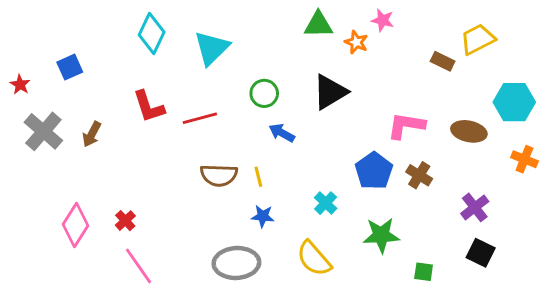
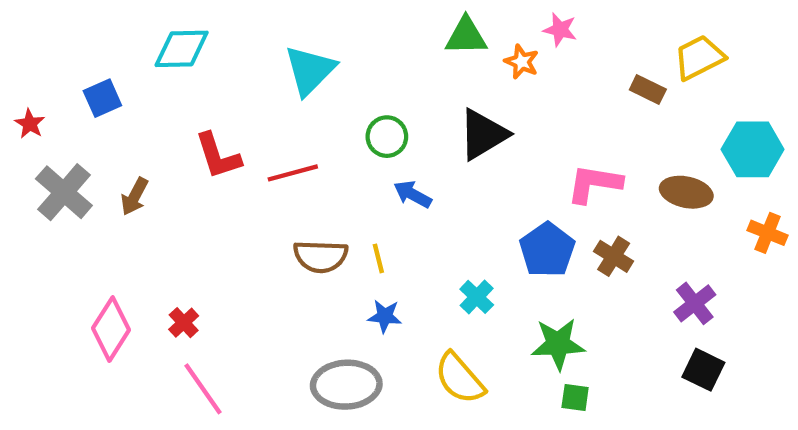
cyan diamond: (152, 33) -> (182, 49), moved, turned 63
green square: (424, 272) -> (575, 397), moved

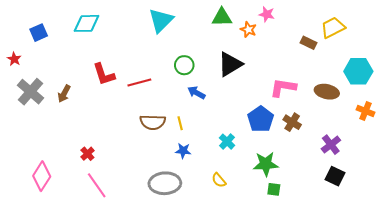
cyan triangle: (310, 70) -> (161, 20), moved
blue square: (102, 98) -> (39, 33), moved
pink diamond: (111, 329) -> (42, 176), moved
yellow semicircle: (460, 378) -> (219, 180), size x0.6

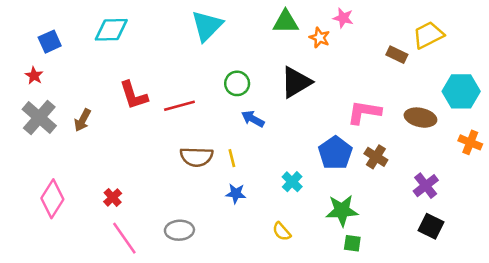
red star: (14, 59) -> (34, 76), moved
pink diamond: (42, 176) -> (52, 199), moved
gray ellipse: (165, 183) -> (179, 230), moved, size x0.7

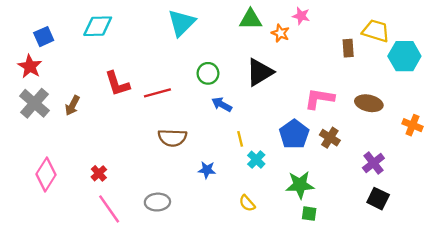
yellow trapezoid: (428, 35) -> (376, 31), turned 44
brown rectangle: (397, 55) -> (348, 48), turned 60
red star: (34, 76) -> (30, 66), size x1.5
cyan hexagon: (461, 91) -> (404, 56), moved
yellow line: (232, 158) -> (240, 139), moved

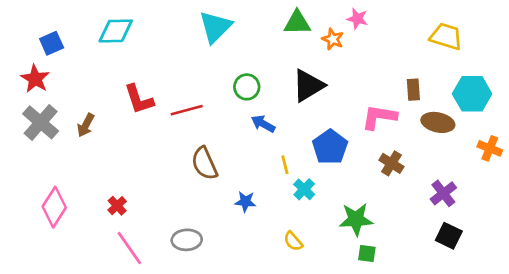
brown rectangle: (348, 48) -> (413, 90), moved
cyan hexagon: (404, 56) -> (472, 94), moved
blue pentagon: (294, 134) -> (330, 147), moved
brown semicircle: (172, 138) -> (204, 163), turned 64

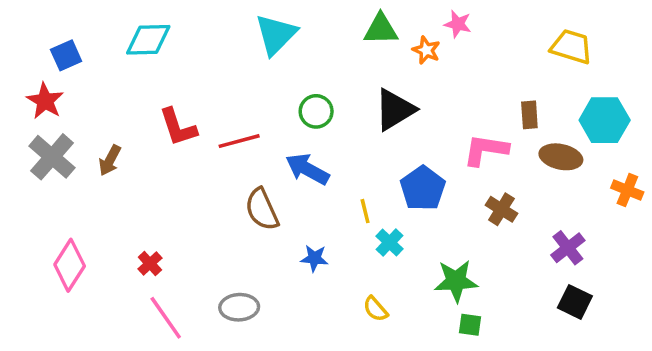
blue arrow: (263, 124) -> (307, 169), moved, size x1.4

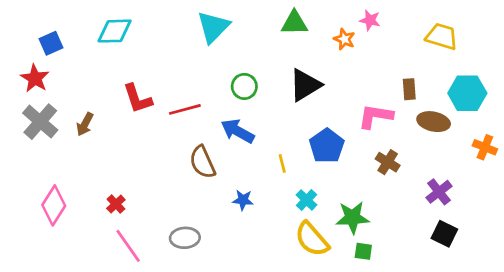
pink star: (458, 24) -> (370, 20), moved
orange star: (426, 50) -> (344, 39), moved
cyan cross: (390, 243) -> (307, 200), moved
yellow semicircle: (376, 309) -> (312, 239), moved, size x1.8

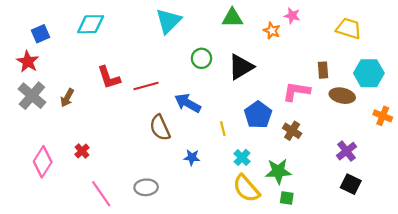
green circle: (244, 86) -> (201, 58), moved
brown cross: (388, 162) -> (292, 131), moved
red cross: (116, 204) -> (82, 151), moved

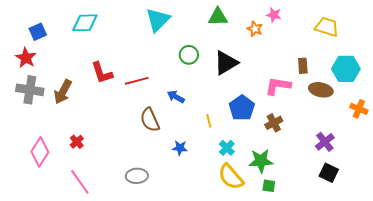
gray cross: (32, 96) -> (30, 90), turned -32
brown arrow: (67, 98) -> (63, 92), size x1.4
blue arrow: (188, 103) -> (176, 97), size x0.7
brown cross: (292, 131) -> (274, 123), turned 30
pink line: (101, 194) -> (80, 182), moved

